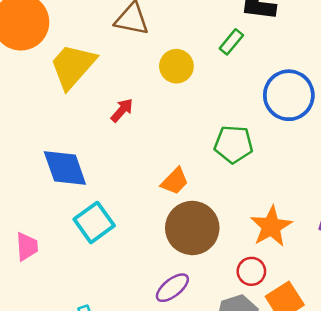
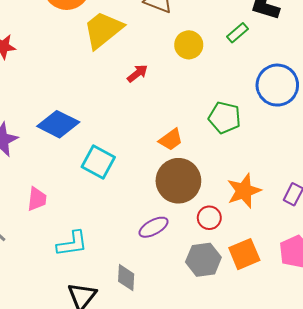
blue diamond: (65, 168) -> (58, 124), moved, turned -54
cyan square: (94, 222) -> (98, 162), turned -36
pink trapezoid: (27, 247) -> (37, 199), moved
red circle: (251, 271) -> (209, 218), moved

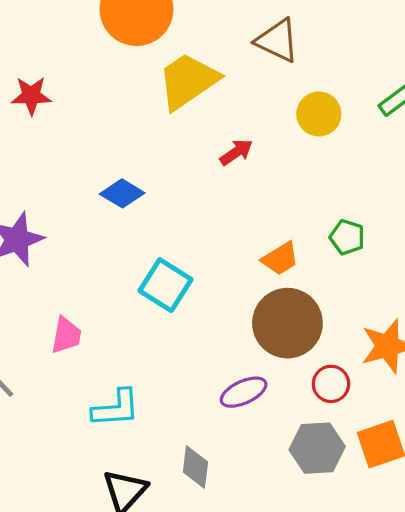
green pentagon: (225, 118) -> (347, 237), moved, size x0.7
blue diamond: (58, 124) -> (122, 193), moved, size x0.7

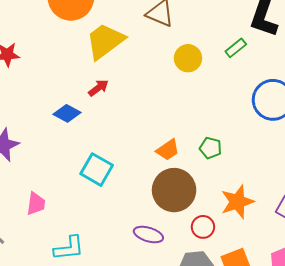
red arrow: (236, 152) -> (98, 88), moved
green pentagon: (347, 237) -> (211, 148), moved
purple ellipse: (244, 392) -> (148, 235), turned 44

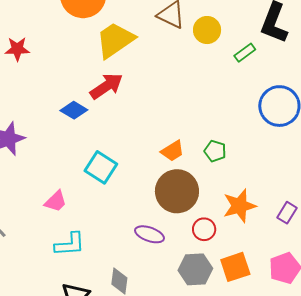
yellow circle: (188, 58) -> (207, 30), moved
red arrow: (98, 88) -> (106, 86), size x1.6
pink trapezoid: (36, 204) -> (56, 201), moved, turned 35

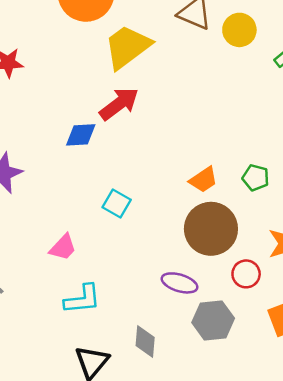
blue diamond: (74, 110) -> (81, 135), turned -32
cyan square: (101, 167) -> (117, 203), size x0.7
gray hexagon: (195, 269) -> (213, 320), moved

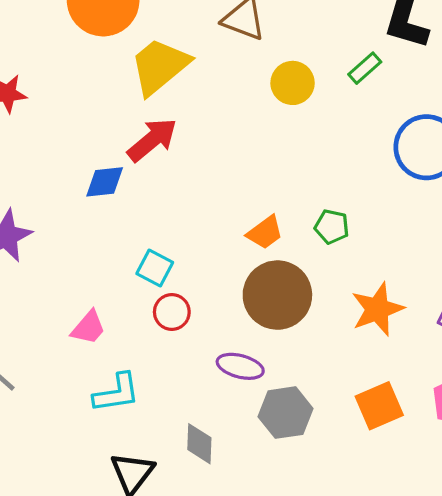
yellow circle: (239, 30) -> (293, 83), moved
red circle: (246, 274) -> (172, 312), moved

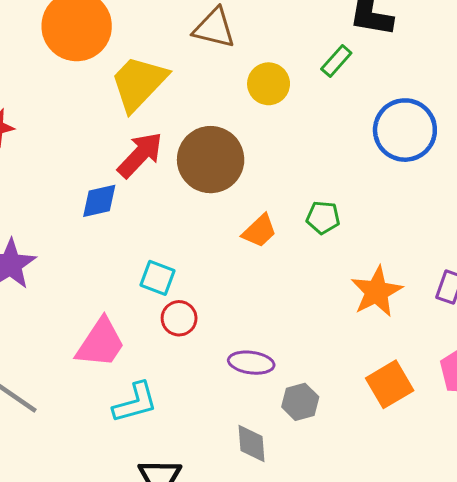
brown circle: (277, 295) -> (211, 160), moved
pink trapezoid: (88, 328) -> (101, 343), size x1.5
gray hexagon: (286, 413) -> (300, 402), size x0.7
gray diamond: (199, 444) -> (252, 444), moved

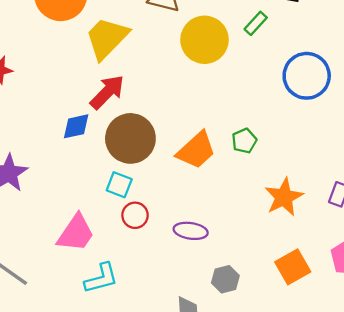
yellow circle: (269, 84) -> (204, 40), size x1.5
brown circle: (211, 160) -> (130, 138), moved
green pentagon: (323, 217) -> (244, 141), turned -30
orange trapezoid: (259, 231) -> (196, 150), size x1.5
purple ellipse: (251, 363) -> (191, 231), moved

